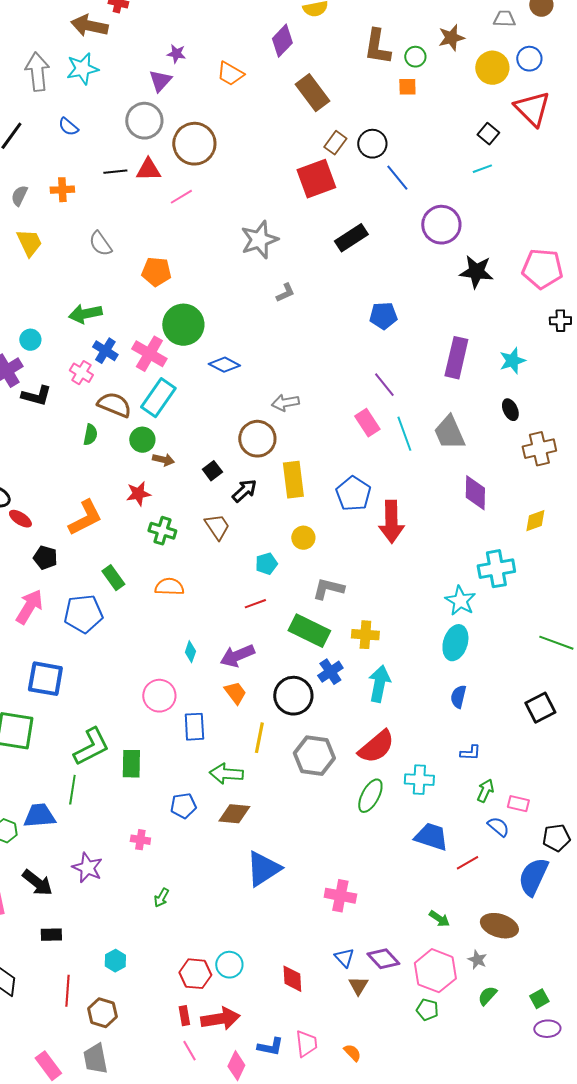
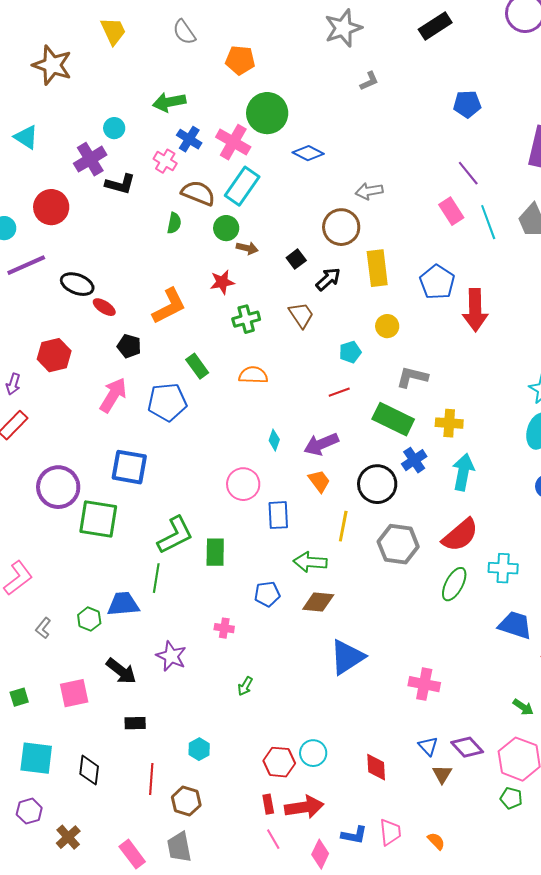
green cross: (162, 531) -> (246, 319), turned -32

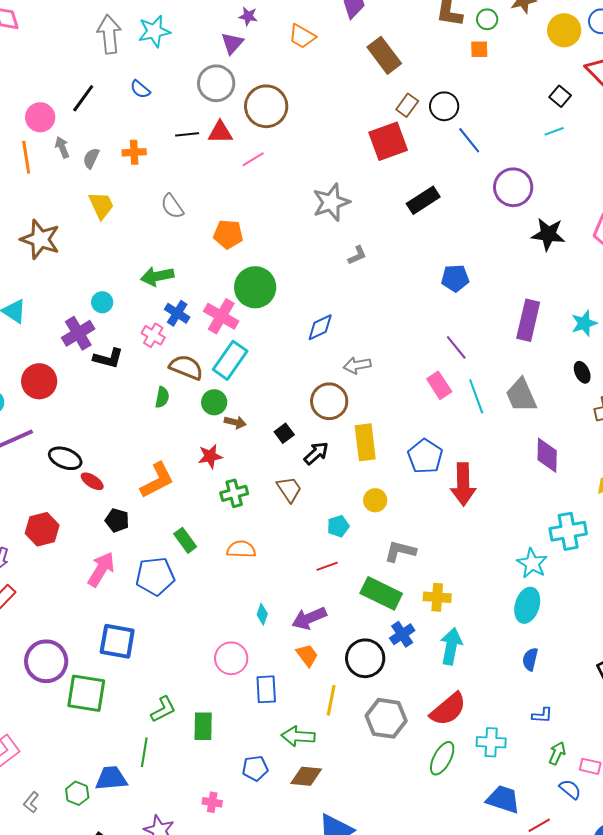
blue diamond: (308, 153) -> (320, 327), moved, turned -52
green L-shape: (175, 535) -> (163, 709), size x0.7

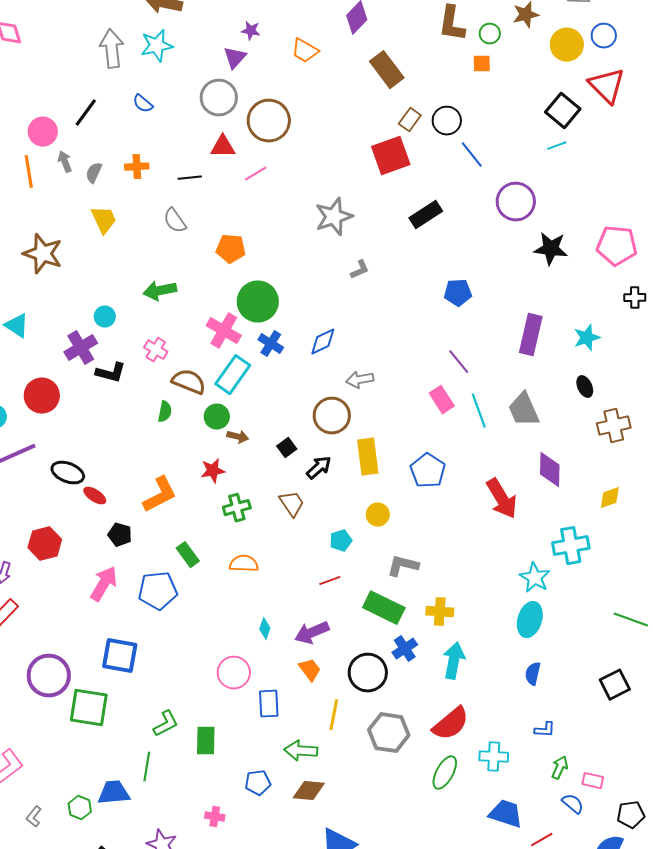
black square: (560, 96) -> (563, 111), size x1.6
black line: (187, 134) -> (190, 178), moved
blue cross: (177, 313) -> (271, 344), moved
red arrow: (463, 484) -> (502, 499), moved, turned -30

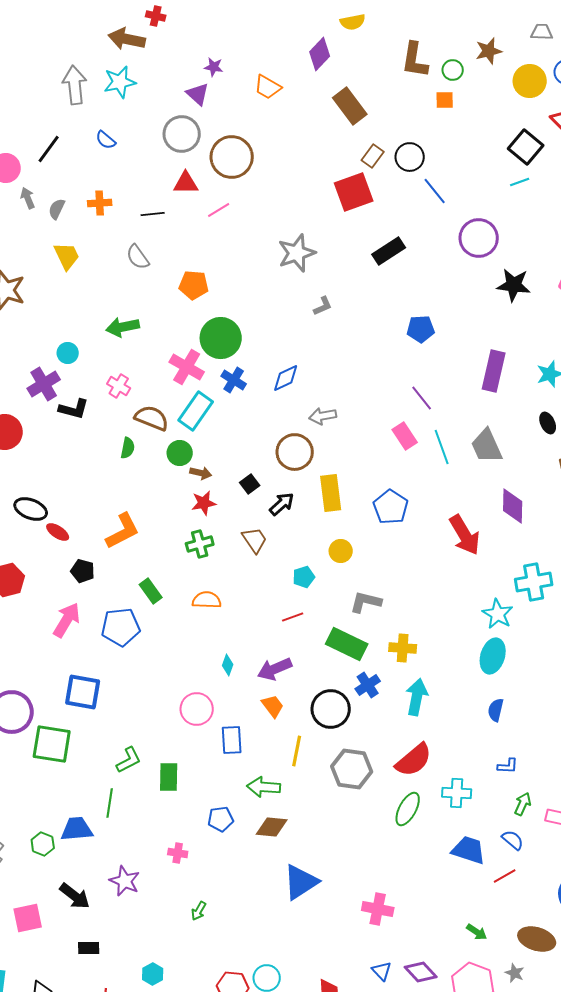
purple triangle: (235, 58) -> (198, 94), turned -30
red star: (213, 471) -> (204, 503), moved
blue semicircle: (573, 804) -> (513, 840), moved

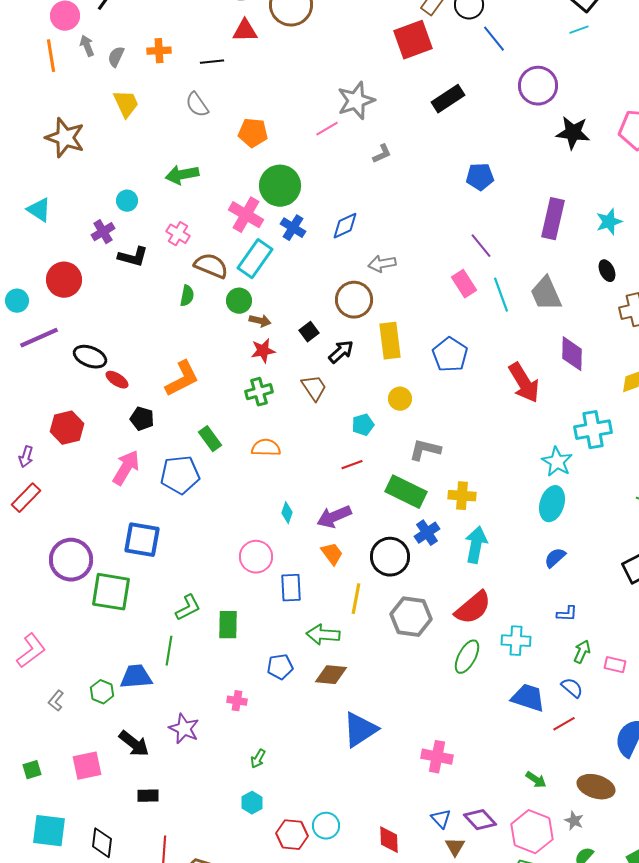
pink line: (219, 210) -> (327, 129), moved
purple cross: (44, 384) -> (103, 232), size x0.7
blue semicircle: (496, 710) -> (555, 558), turned 35
cyan hexagon: (153, 974) -> (252, 803), moved

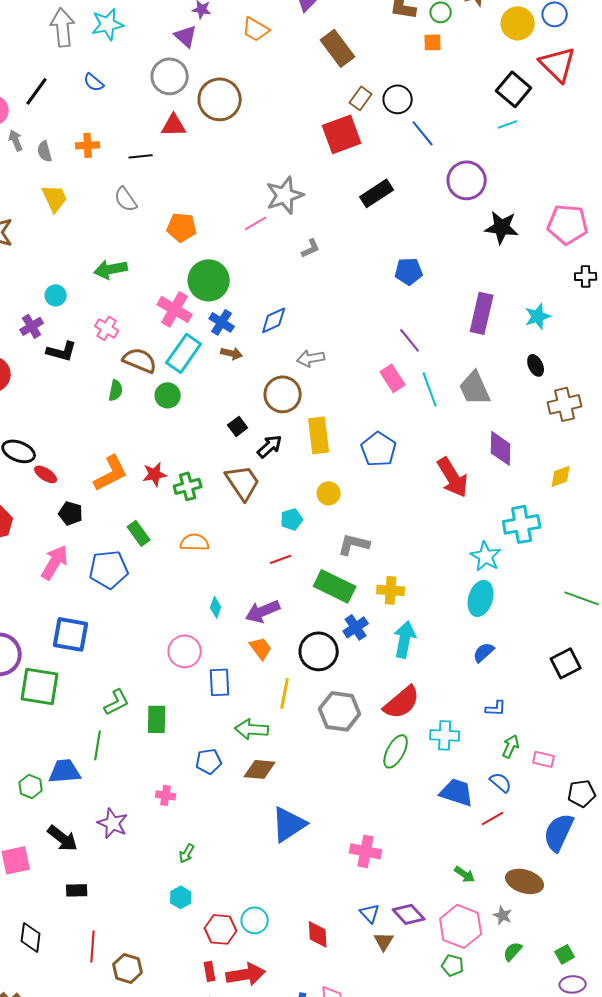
gray semicircle: (116, 57) -> (45, 151), turned -40
brown arrow: (260, 321) -> (232, 353), moved
red star: (263, 351) -> (155, 474), moved
brown trapezoid: (314, 388) -> (243, 482), size x1.4

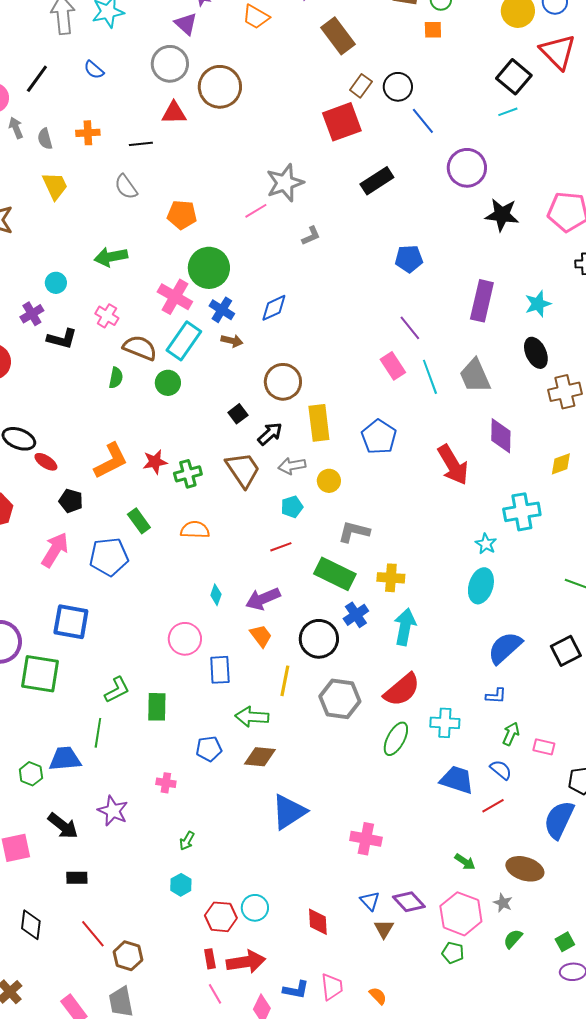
gray arrow: (311, 358) -> (292, 466), moved
black ellipse: (536, 365) -> (536, 353), size x1.4
cyan star: (486, 556) -> (486, 544), size x0.7
blue semicircle: (484, 652) -> (505, 648), moved, size x1.6
red line: (93, 946) -> (93, 934), turned -44

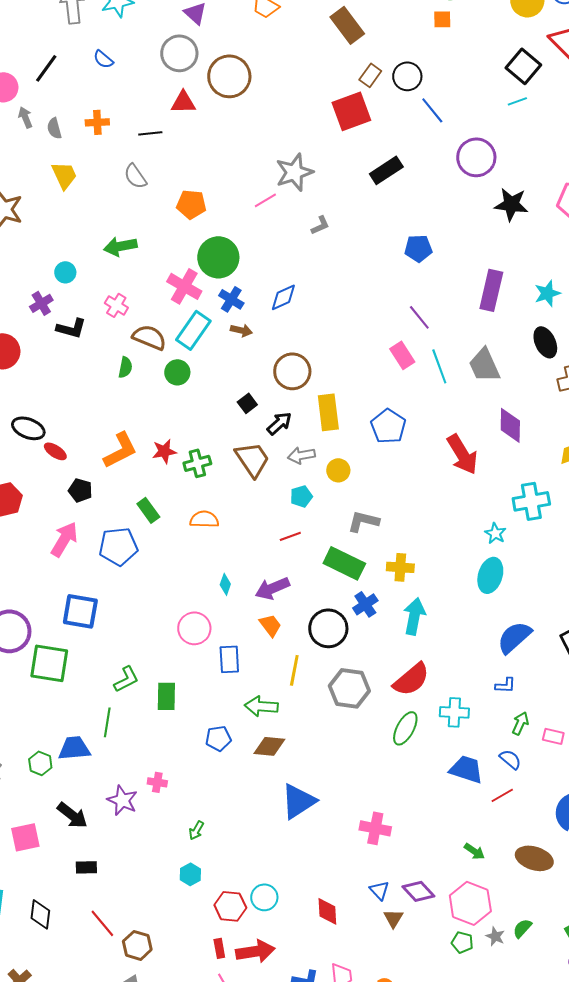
pink cross: (166, 783) -> (157, 782), moved
gray star: (503, 903) -> (495, 936), moved

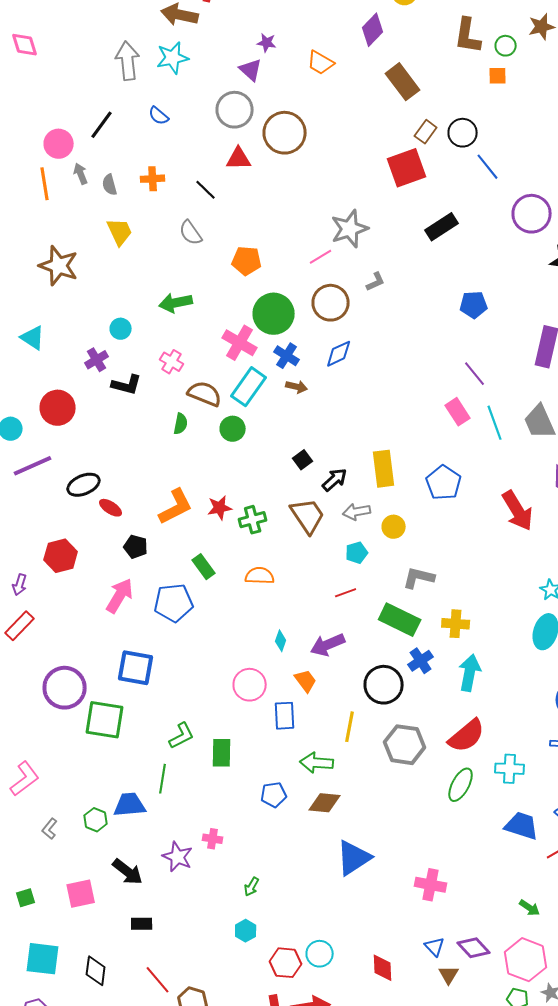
black line: (150, 133) -> (206, 190), turned 50
brown circle: (292, 371) -> (331, 303), moved
black ellipse: (28, 428) -> (84, 485), turned -44
orange trapezoid: (270, 625) -> (306, 681), moved

